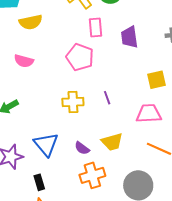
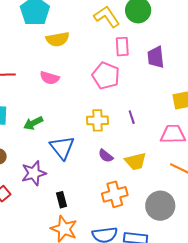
blue triangle: (46, 144) -> (62, 148), moved
purple semicircle: (82, 148) -> (106, 156), moved

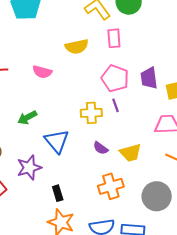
yellow semicircle: (58, 39) -> (77, 47), moved
purple trapezoid: (156, 57) -> (149, 78), moved
pink pentagon: (106, 76) -> (115, 78), moved
purple line: (132, 117) -> (115, 105), moved

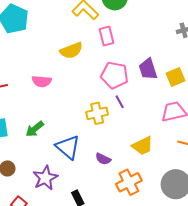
purple semicircle: (101, 148) -> (103, 159), moved

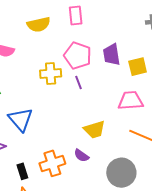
yellow cross: (97, 113) -> (51, 73), moved
purple semicircle: (103, 159) -> (81, 156), moved
orange cross: (129, 182) -> (52, 163), moved

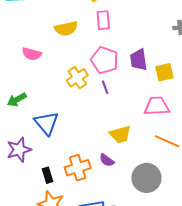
yellow cross: (51, 73) -> (77, 78), turned -30

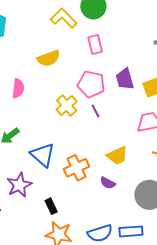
pink rectangle: (103, 20) -> (95, 44), moved
pink semicircle: (32, 54) -> (18, 88), turned -90
orange cross: (78, 168) -> (77, 168), moved

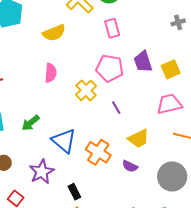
yellow semicircle: (49, 58) -> (54, 33), moved
pink semicircle: (18, 88) -> (51, 73), moved
purple line: (96, 111) -> (116, 108), moved
orange cross: (77, 168) -> (98, 152), turned -30

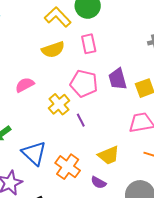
yellow semicircle: (54, 33) -> (53, 50), moved
pink semicircle: (51, 73) -> (25, 85), turned -126
purple line: (116, 108) -> (81, 120), moved

